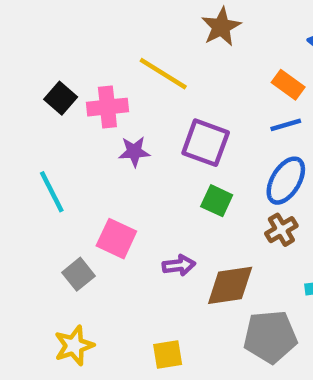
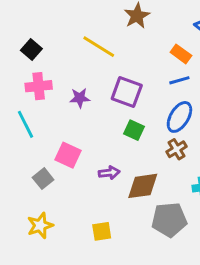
black square: (61, 98) -> (31, 50), moved
pink cross: (107, 107) -> (39, 86), moved

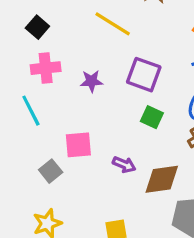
pink square: (68, 155) -> (78, 145), turned -30
purple arrow: (109, 173) -> (124, 165), turned 30

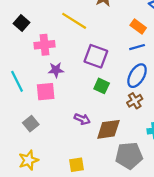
pink cross: (46, 68) -> (44, 45), moved
purple star: (91, 81) -> (56, 70), moved
pink square: (78, 145) -> (46, 92), moved

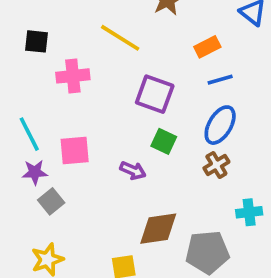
black square: (22, 23) -> (37, 41), turned -35
orange rectangle: (138, 26) -> (207, 47), moved, turned -63
purple star: (56, 70) -> (35, 172), moved
purple arrow: (82, 119) -> (133, 170), moved
brown diamond: (108, 129) -> (158, 229), moved

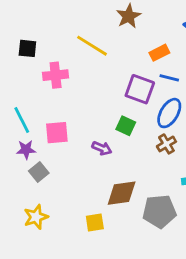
blue line: (220, 80) -> (169, 78), turned 30
purple square: (155, 94) -> (140, 89), moved

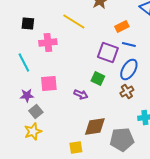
cyan line: (22, 120) -> (24, 62), moved
yellow star: (36, 217) -> (33, 131), moved

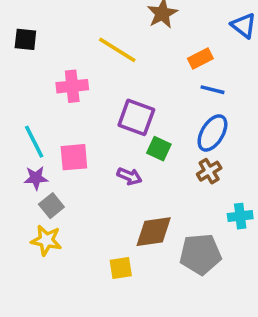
black square: (28, 23) -> (25, 39), moved
purple square: (108, 52) -> (136, 117), moved
cyan line: (24, 62) -> (34, 142), moved
yellow star: (33, 131) -> (46, 240), turned 30

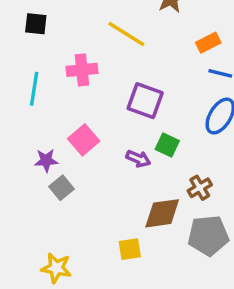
cyan line: (34, 142) -> (34, 89), moved, turned 36
green square: (159, 149) -> (167, 145), moved
pink square: (74, 157) -> (84, 140), turned -36
brown cross: (209, 171) -> (200, 188), moved
yellow star: (46, 240) -> (56, 268), moved

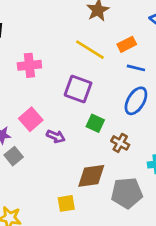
yellow line: (126, 34) -> (90, 50), moved
purple arrow: (138, 159) -> (56, 136), moved
brown cross: (200, 188) -> (120, 143), moved, turned -30

